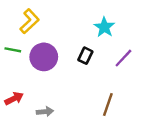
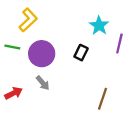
purple line: (123, 58) -> (119, 44), moved, turned -30
gray arrow: (45, 112) -> (43, 83), moved, turned 56

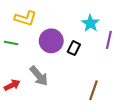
yellow L-shape: (28, 20) -> (25, 18), turned 60
purple circle: (42, 54) -> (51, 41), moved
gray arrow: (43, 83) -> (39, 76), size x1.5

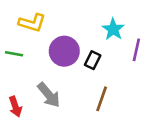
red arrow: (12, 85) -> (15, 107), turned 98
brown line: (93, 90) -> (102, 99), moved

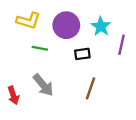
purple circle: (64, 51) -> (66, 25), moved
green line: (14, 54) -> (40, 48), moved
black rectangle: (93, 60) -> (82, 54), turned 56

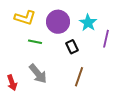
black rectangle: (82, 54) -> (72, 47), turned 72

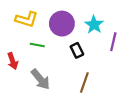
red arrow: (12, 83) -> (13, 61), moved

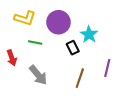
cyan star: (94, 25) -> (89, 34), moved
purple line: (113, 42) -> (107, 68), moved

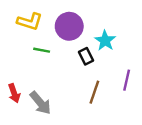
red arrow: (12, 58) -> (14, 93), moved
gray arrow: (38, 75) -> (40, 103), moved

